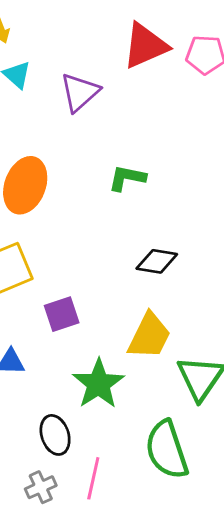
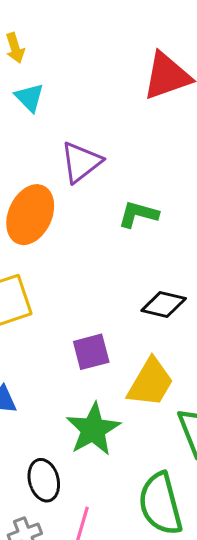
purple triangle: (80, 92) -> (81, 162), moved
purple square: (62, 314) -> (91, 352), moved

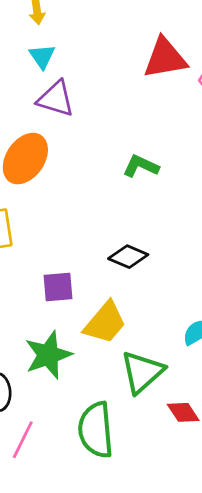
purple triangle: (81, 162) -> (56, 99), moved, turned 45
green L-shape: (138, 214) -> (141, 166), moved

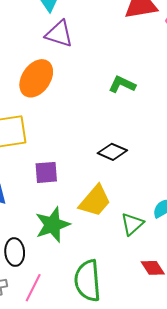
purple square: (58, 287) -> (46, 172), moved
green triangle: (142, 372) -> (132, 224), moved, size x0.7

